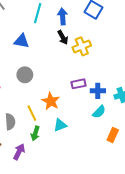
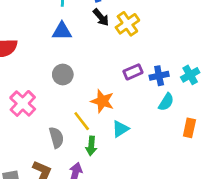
blue triangle: (22, 41) -> (62, 31), moved

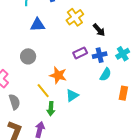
black arrow: (101, 17) -> (99, 30), moved
blue triangle: (62, 31) -> (38, 25), moved
gray semicircle: (56, 138) -> (14, 102), moved

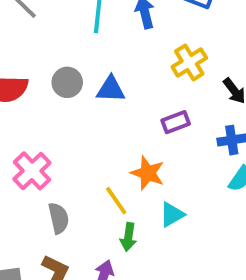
blue triangle: (38, 25) -> (111, 89), moved
purple rectangle: (80, 53) -> (176, 122), moved
gray circle: (28, 56) -> (67, 82), moved

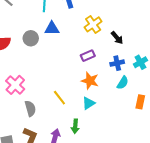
blue triangle: (111, 89) -> (52, 29), moved
orange star: (148, 173) -> (90, 81), moved
green arrow: (128, 237) -> (75, 126), moved

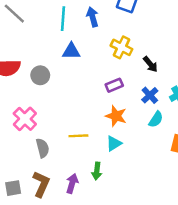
yellow cross: (93, 24) -> (122, 47), turned -30
gray circle: (31, 38) -> (40, 75), moved
blue cross: (117, 63) -> (150, 95), turned -32
yellow line: (59, 98) -> (78, 136), turned -56

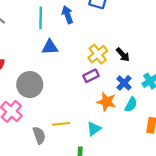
yellow cross: (122, 47) -> (98, 54), moved, turned 30
gray circle: (40, 75) -> (30, 85), moved, size x1.5
orange star: (116, 116) -> (107, 102), moved
gray semicircle: (43, 148) -> (39, 135), moved

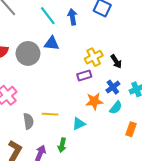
cyan line: (41, 18) -> (48, 16), turned -48
gray circle: (30, 85) -> (28, 53), moved
orange star: (107, 102) -> (94, 101), turned -30

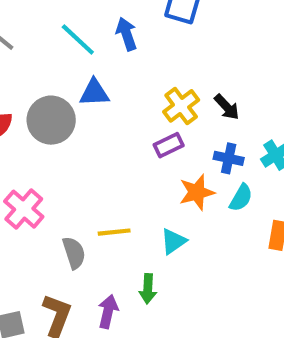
blue cross: (113, 87) -> (229, 158), turned -32

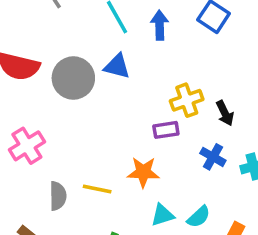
orange star: (197, 192) -> (143, 172), moved
cyan semicircle: (241, 198) -> (199, 217), moved
cyan triangle: (173, 241) -> (162, 215), moved

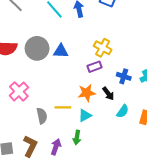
blue triangle: (117, 66) -> (61, 51), moved
yellow cross: (187, 100) -> (103, 48), turned -30
black arrow: (225, 113) -> (108, 94), moved
cyan triangle: (162, 215) -> (85, 115), moved

